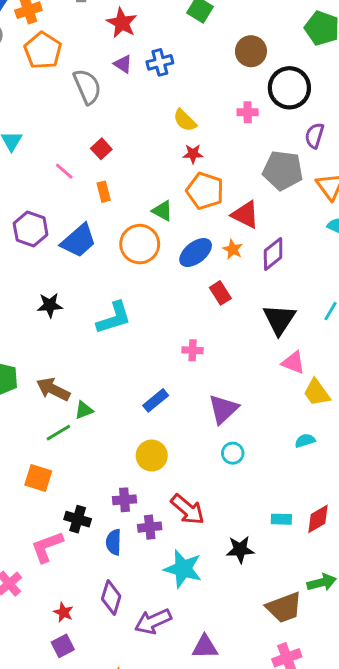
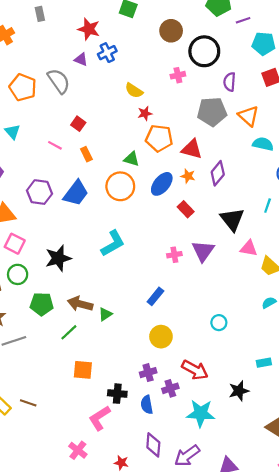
red star: (122, 23) -> (89, 29), moved
orange pentagon: (43, 51) -> (23, 87), moved
black star: (50, 305) -> (58, 258), moved, size x1.4
purple triangle: (223, 409) -> (203, 251), moved
green line: (58, 433) -> (69, 332), moved

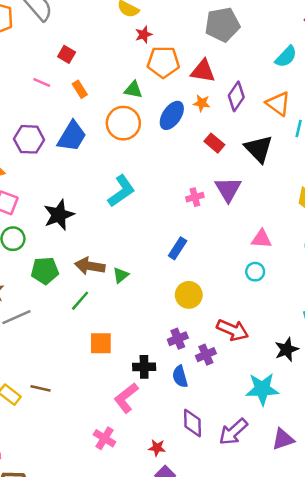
orange triangle: (249, 116) -> (278, 104), moved
cyan semicircle: (263, 144) -> (286, 57), turned 126
red rectangle: (186, 209) -> (214, 143), moved
pink triangle: (249, 248) -> (261, 239), moved
cyan star: (201, 413) -> (262, 389), moved

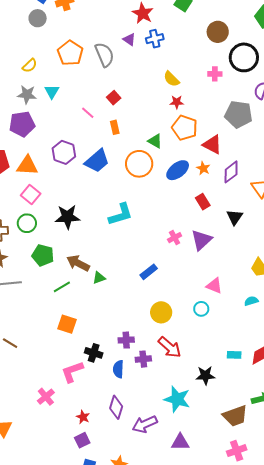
black triangle: (259, 149) -> (235, 217), size x0.7
pink cross: (195, 197) -> (175, 238), turned -32
yellow circle: (189, 295) -> (161, 312), moved

